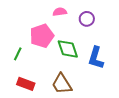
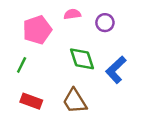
pink pentagon: (42, 36) -> (37, 30), moved
blue L-shape: (96, 58) -> (116, 70), turned 30

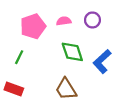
pink semicircle: (72, 14) -> (64, 21), moved
red rectangle: (31, 101) -> (14, 89), moved

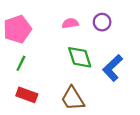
pink pentagon: (33, 26) -> (17, 29), moved
red rectangle: (14, 89) -> (27, 95), moved

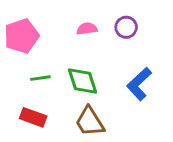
green diamond: (80, 57) -> (83, 81), moved
green line: (21, 63) -> (40, 78), moved, turned 56

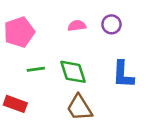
blue L-shape: (139, 84) -> (123, 74), turned -44
red rectangle: (33, 117) -> (15, 104), moved

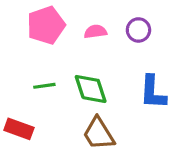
pink pentagon: (19, 32) -> (46, 25), moved

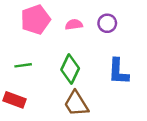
green line: (44, 86) -> (23, 65), moved
green diamond: (91, 89) -> (70, 69), turned 44

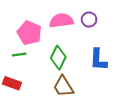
pink pentagon: (36, 20) -> (29, 33), moved, turned -30
pink semicircle: (74, 24) -> (61, 21), size x1.6

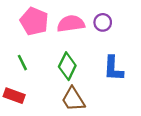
pink pentagon: (29, 33) -> (34, 21), moved
green line: (19, 54) -> (22, 63), turned 72

